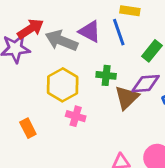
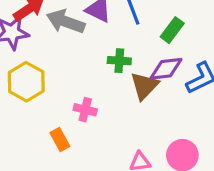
yellow hexagon: (63, 85) -> (26, 82), moved
orange rectangle: (28, 128) -> (60, 140), moved

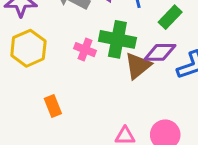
green cross: (119, 61) -> (117, 39), size x1.6
pink cross: (85, 110) -> (85, 50), moved

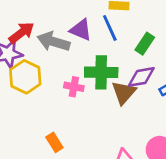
yellow hexagon: (28, 48) -> (25, 77), moved

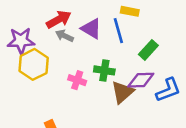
red arrow: (21, 33) -> (59, 19), moved
gray arrow: (53, 42) -> (64, 36), size x0.6
green cross: (101, 72) -> (104, 70), size x0.7

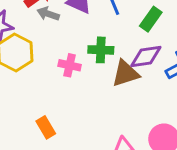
brown triangle: (122, 92) -> (125, 73), turned 30

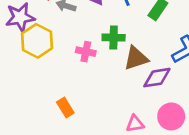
purple diamond: (146, 56) -> (157, 78), moved

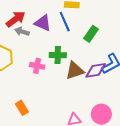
purple diamond: (157, 78) -> (96, 70), moved

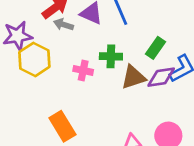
green rectangle: (91, 34) -> (155, 48), moved
orange rectangle: (22, 108) -> (62, 126), size x1.5

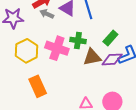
yellow hexagon: (34, 59) -> (26, 51), moved
pink cross: (83, 70) -> (57, 48), size x1.6

